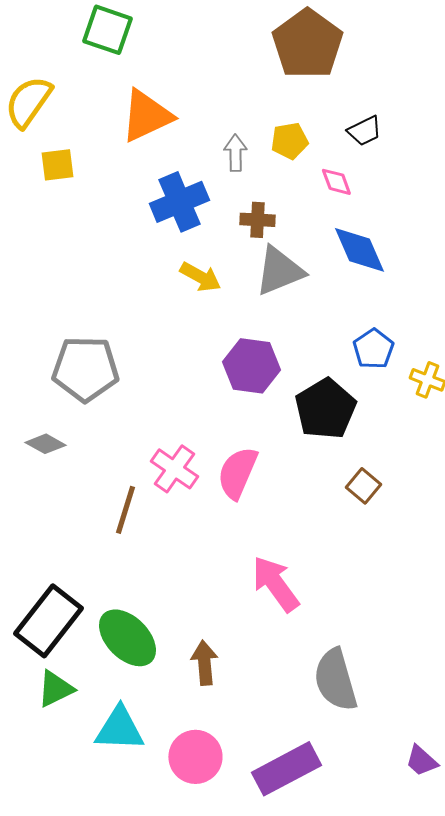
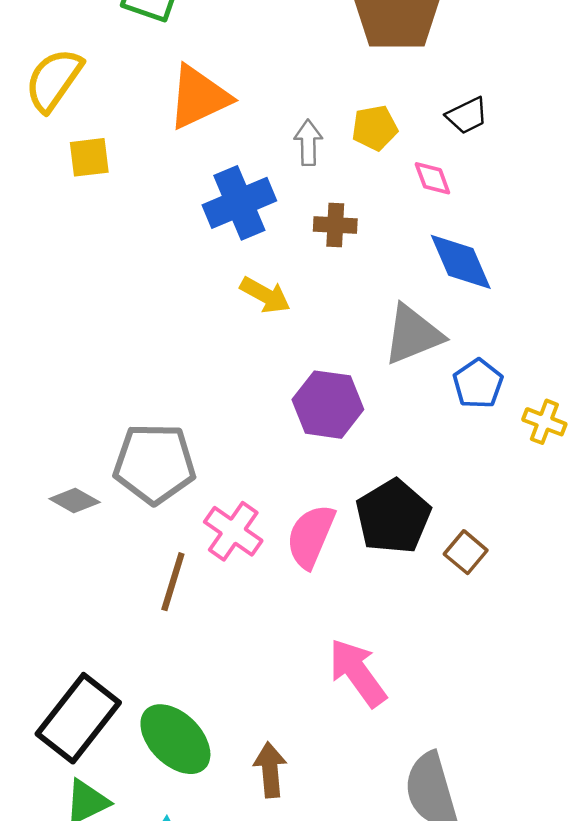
gray triangle: (279, 271) -> (413, 334), moved
gray pentagon: (85, 369) -> (155, 464), moved
black pentagon: (325, 409) -> (393, 516), moved

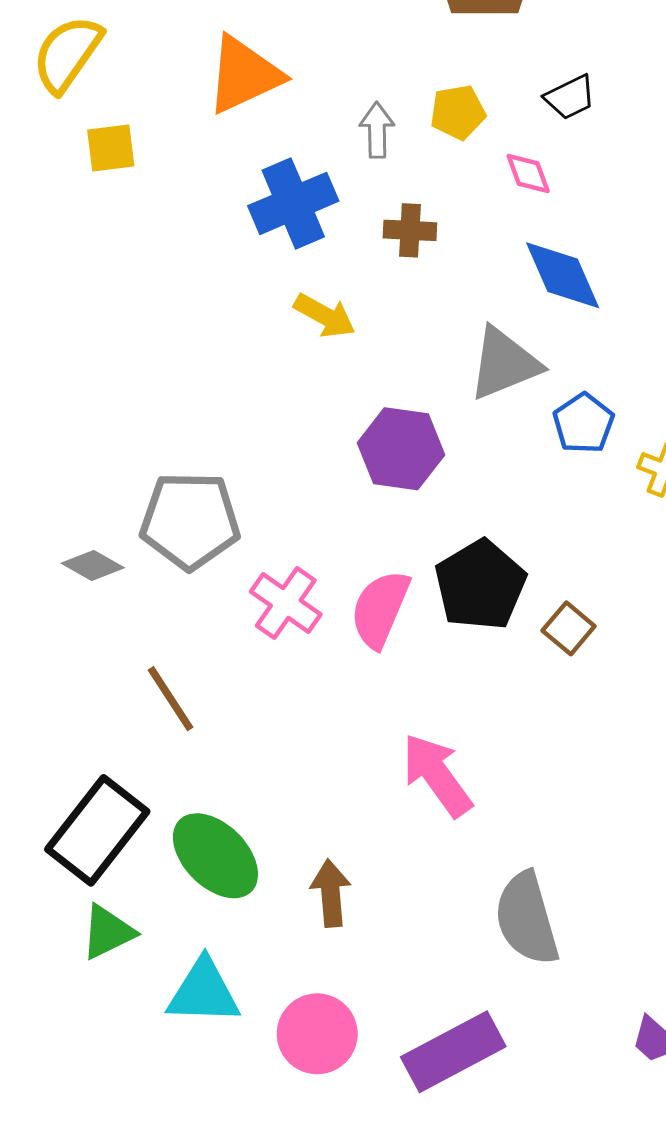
brown line: (173, 582) -> (171, 699), moved, turned -50

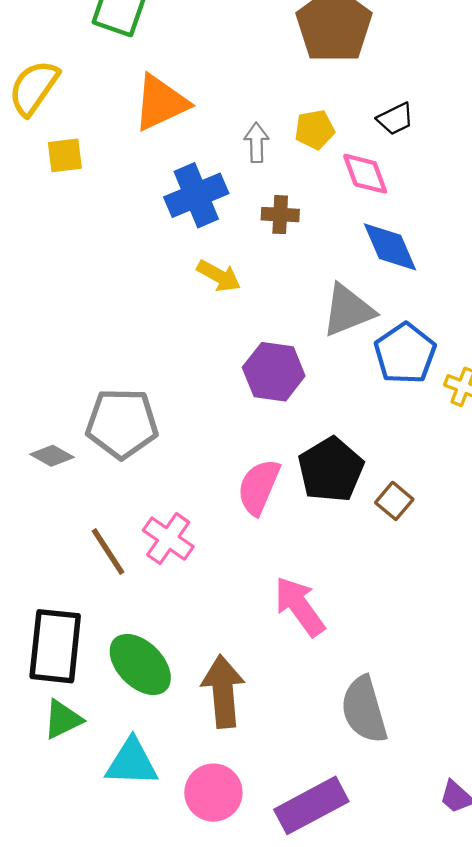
pink diamond: (528, 174) -> (365, 174), size x1.4
blue pentagon: (584, 423) -> (405, 353), size x1.4
pink cross: (286, 603) -> (168, 539), moved
black rectangle: (97, 830) -> (55, 646), turned -32
brown arrow: (331, 893) -> (223, 691), size x1.5

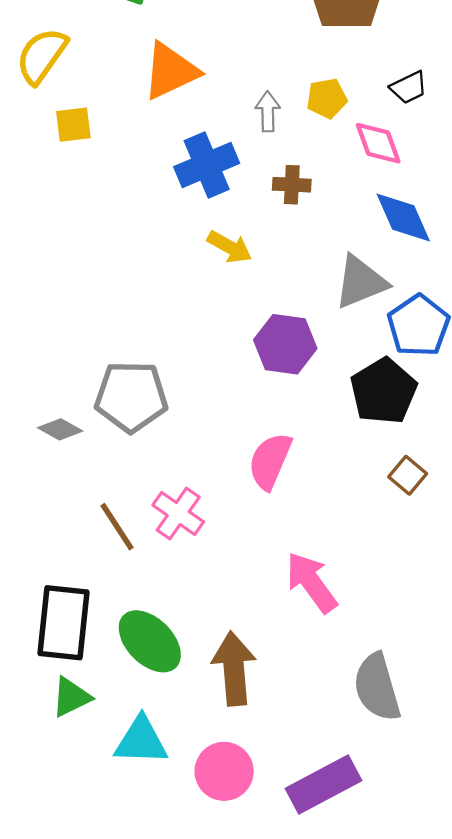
black pentagon: (331, 470) -> (384, 391), moved

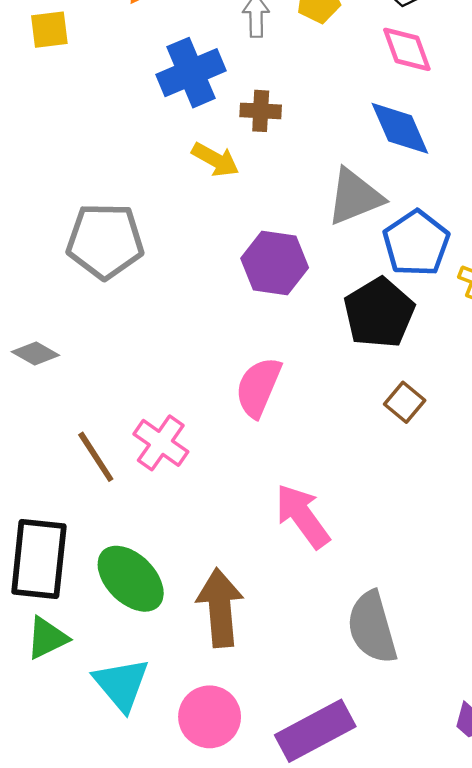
pink diamond: (378, 143) -> (407, 49), moved
brown cross: (292, 185) -> (261, 111), moved
gray pentagon: (131, 397) -> (105, 241), moved
cyan triangle: (141, 741) -> (121, 684), turned 48

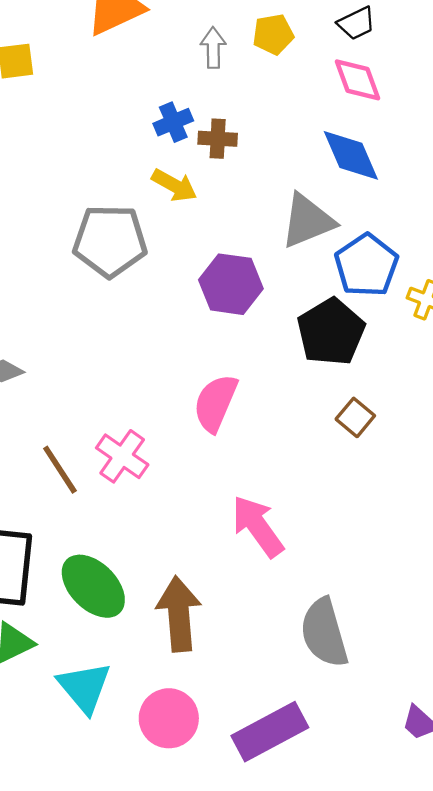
blue cross: (191, 73) -> (173, 122), moved, size x0.6
gray pentagon: (105, 241) -> (110, 241), moved

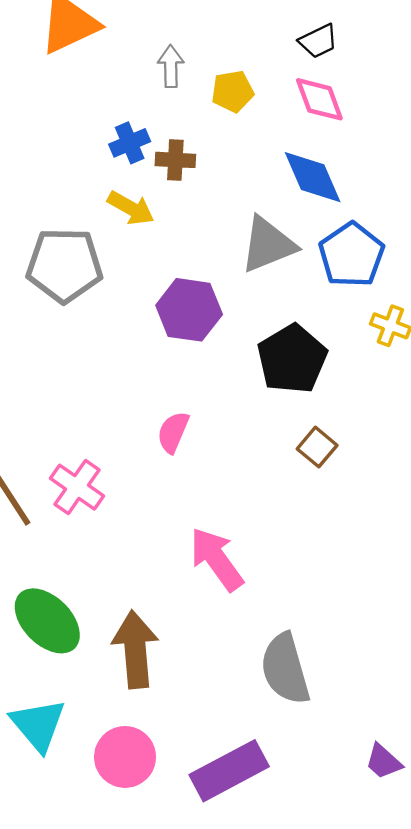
yellow pentagon: (273, 34) -> (233, 91), moved
blue pentagon: (366, 265) -> (351, 255), moved
pink semicircle: (215, 403) -> (173, 432), size x0.7

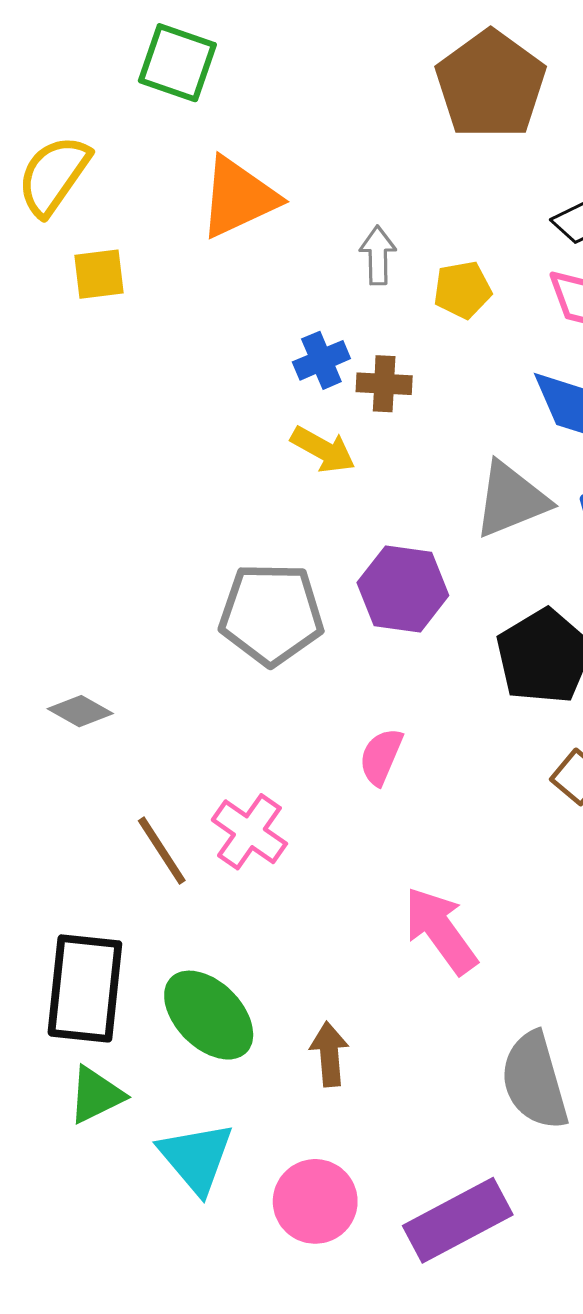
gray pentagon: (64, 265) -> (271, 614), moved
brown arrow: (135, 649) -> (329, 1054), size x0.6

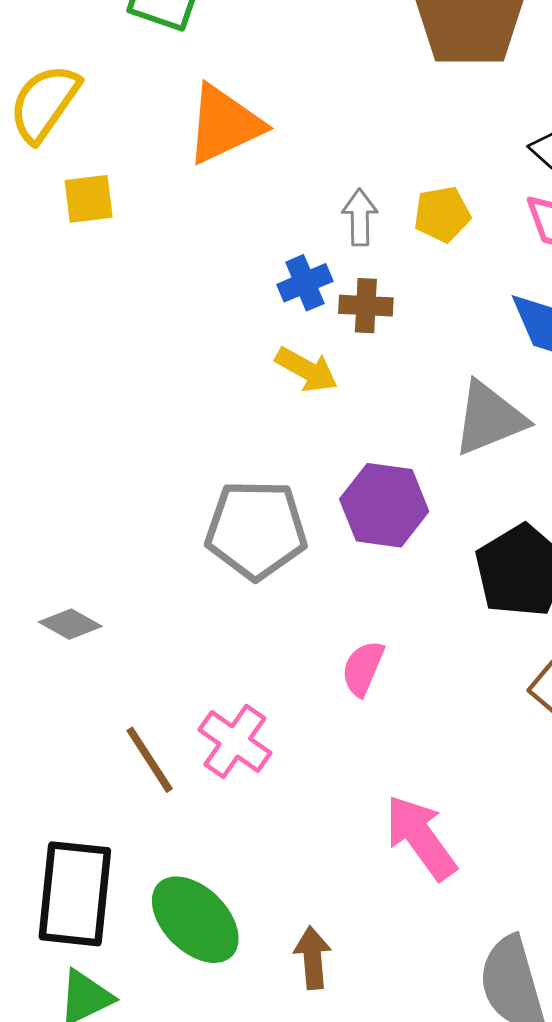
gray arrow: (378, 255) -> (360, 217), moved

